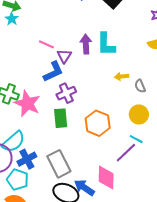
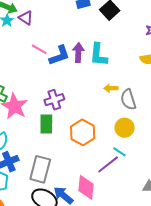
purple triangle: (64, 56) -> (26, 18), moved, turned -35
blue L-shape: (53, 72) -> (59, 55), moved
gray semicircle: (140, 86) -> (128, 100), size x1.5
gray rectangle: (59, 164) -> (40, 169), turned 36

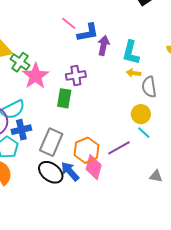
purple arrow: (78, 53) -> (103, 45), moved
cyan L-shape: (98, 55) -> (131, 53), moved
orange hexagon: (83, 132) -> (86, 150), moved
cyan line: (120, 152) -> (144, 133), moved

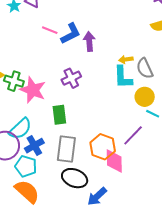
cyan L-shape: (131, 53) -> (123, 77), moved
green rectangle: (64, 98) -> (59, 115), moved
blue arrow: (70, 171) -> (97, 196), moved, turned -75

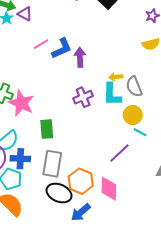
pink line: (50, 30) -> (41, 44), turned -56
purple cross: (71, 78) -> (83, 97), moved
blue cross: (34, 146) -> (20, 159), turned 30
orange hexagon: (103, 147) -> (81, 181), moved
pink diamond: (114, 161) -> (109, 189), moved

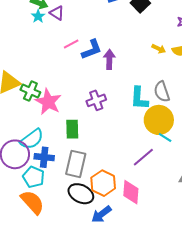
yellow arrow: (116, 77) -> (159, 49), moved, turned -152
purple cross: (83, 97) -> (96, 100), moved
yellow circle: (133, 115) -> (159, 120), size x1.5

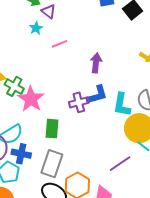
cyan star: (38, 16) -> (36, 28), moved
blue L-shape: (92, 50) -> (97, 95), moved

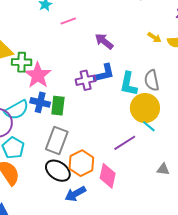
purple arrow: (96, 63) -> (104, 41), turned -60
green cross: (14, 86) -> (22, 62), turned -30
blue cross: (21, 154) -> (40, 102), moved

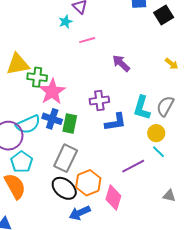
blue L-shape: (104, 73) -> (115, 122), moved
gray semicircle: (152, 80) -> (165, 106), turned 35
yellow circle: (145, 108) -> (156, 133), size x0.6

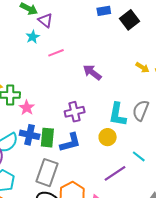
pink star: (52, 92) -> (27, 108), size x0.6
blue L-shape: (115, 122) -> (70, 143), moved
yellow circle: (156, 133) -> (108, 137), moved

